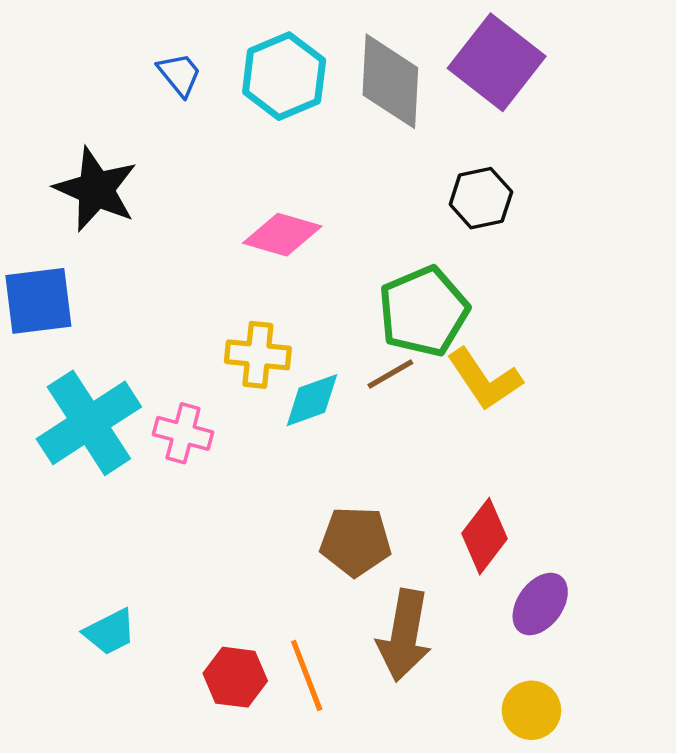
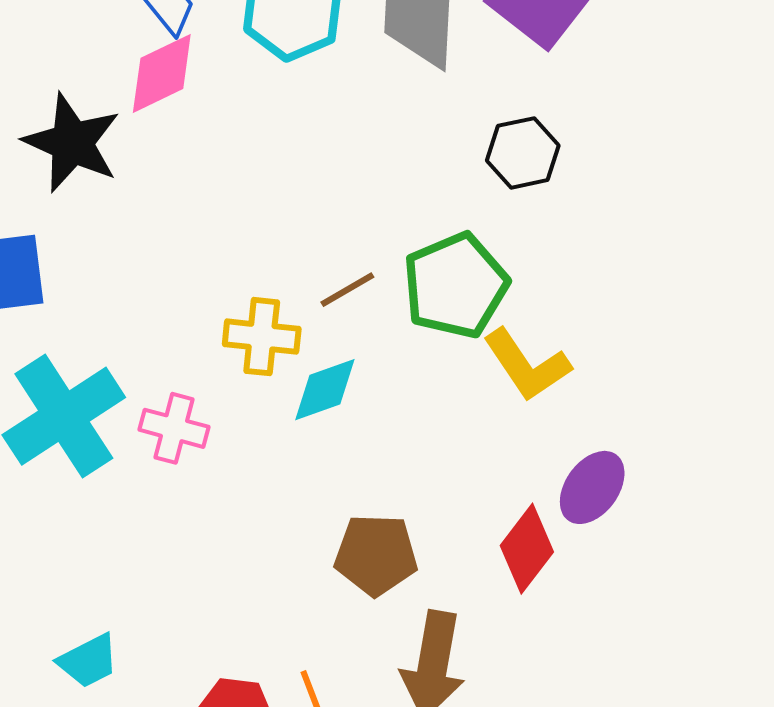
pink diamond: (282, 235) -> (162, 73), moved, turned -42
brown line: (390, 374) -> (347, 290), moved
purple ellipse: (540, 604) -> (592, 487), moved

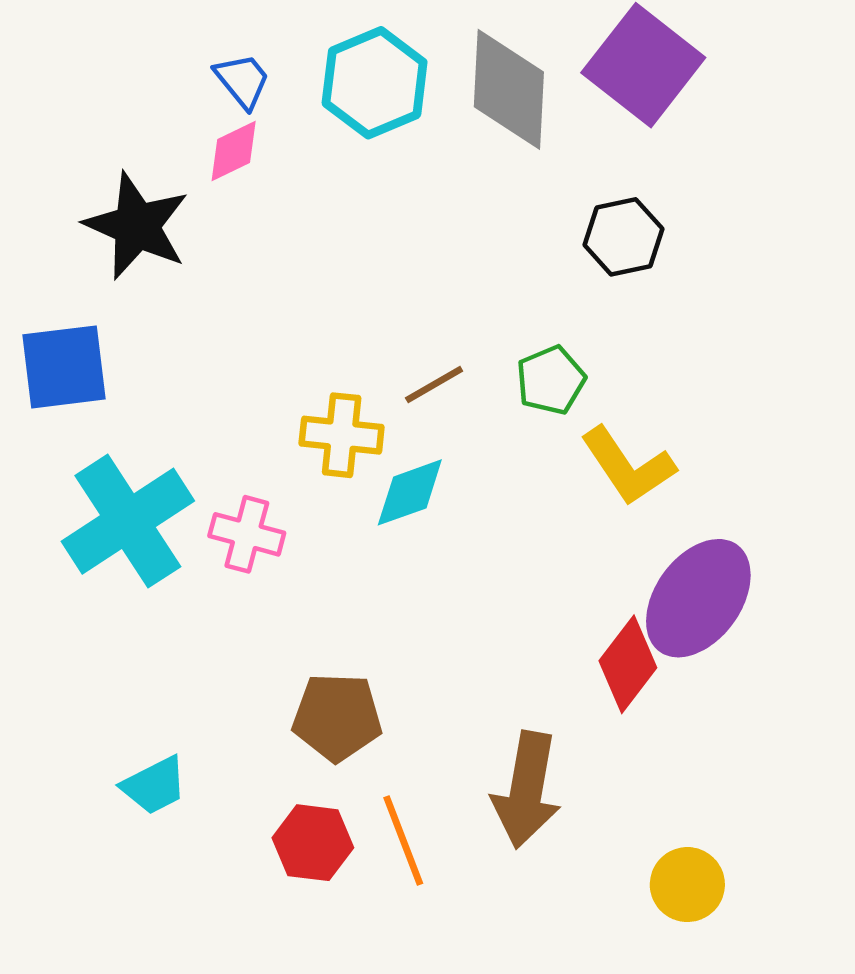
pink diamond: (162, 73) -> (234, 151), size x0.7
green pentagon: (455, 286) -> (551, 380), size x0.6
purple ellipse: (592, 487) -> (698, 598), size x1.5
brown pentagon: (376, 555) -> (337, 717), moved

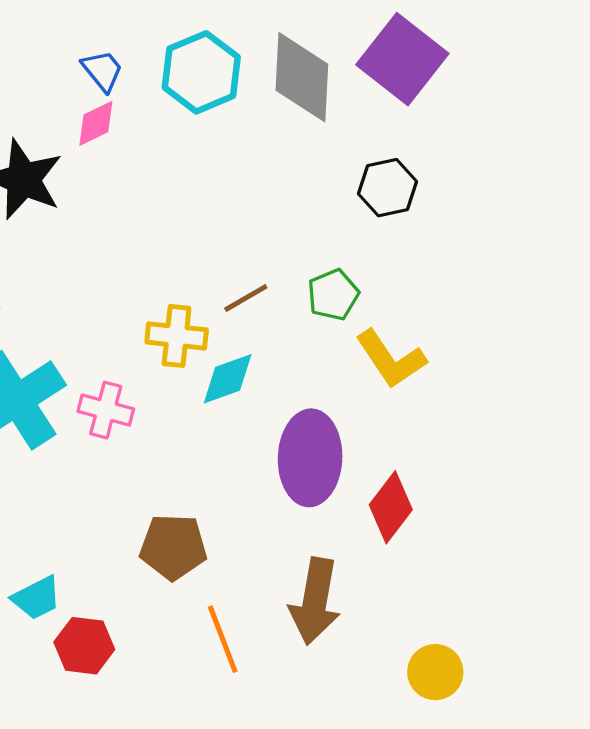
purple ellipse: (698, 598) -> (310, 458), moved, turned -34
red hexagon: (313, 843) -> (84, 646), moved

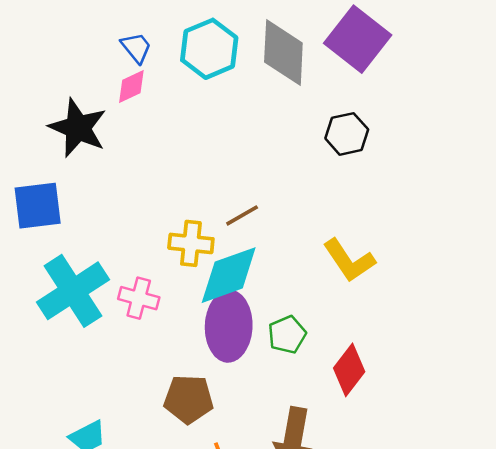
green pentagon: (333, 295) -> (287, 335), moved
cyan diamond: (228, 379) -> (229, 275), size x1.5
purple ellipse: (310, 458) -> (229, 326), moved

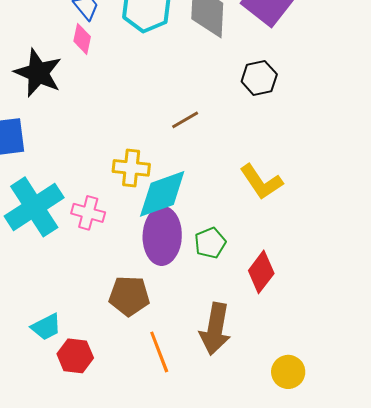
pink diamond: (131, 86) -> (82, 39), turned -52
brown line: (242, 215) -> (185, 120), moved

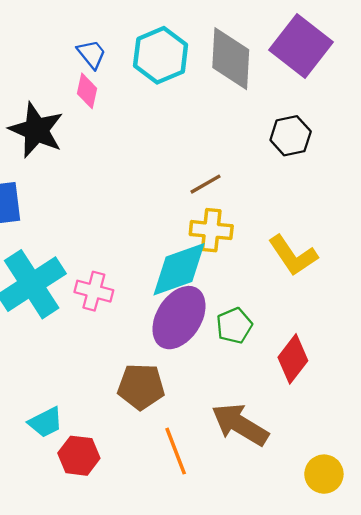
yellow cross: (131, 168) -> (211, 230), moved
purple ellipse: (162, 236) -> (179, 318), turned 30
brown arrow: (215, 329) -> (240, 425), turned 111

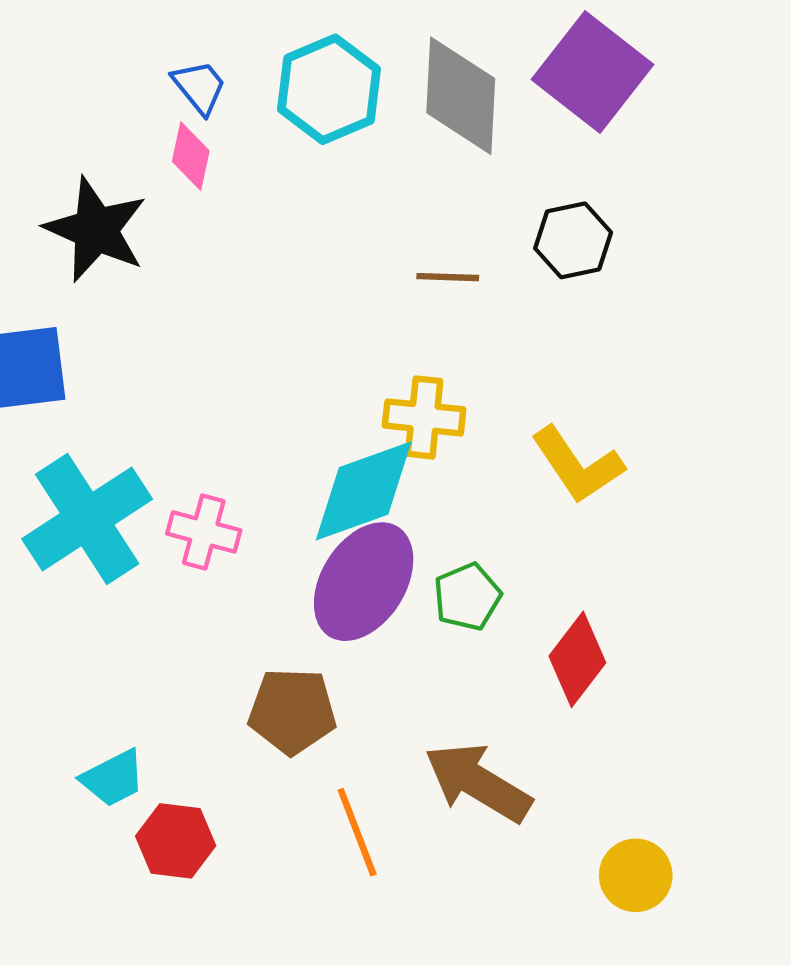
brown line: (205, 184) -> (448, 277), moved, turned 32

